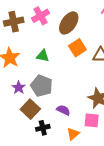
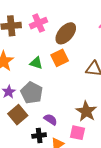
orange square: (77, 48) -> (60, 58), moved
black cross: (43, 128) -> (39, 135), moved

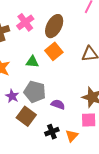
purple semicircle: (50, 119) -> (58, 104), moved

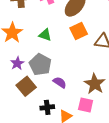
orange square: (54, 51) -> (79, 31), moved

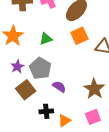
green triangle: (45, 35) -> (46, 39), turned -40
pink square: (86, 105) -> (93, 117), moved, turned -35

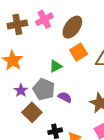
green triangle: (46, 39) -> (56, 66), moved
purple semicircle: (59, 87) -> (65, 97), moved

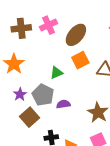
purple semicircle: (65, 97) -> (63, 104), turned -40

